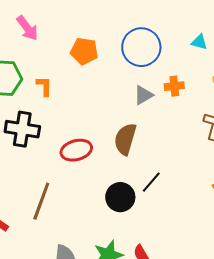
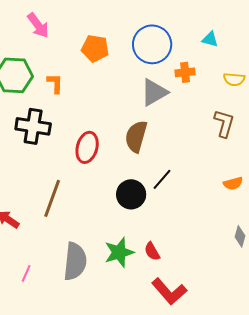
orange cross: (174, 86) -> (185, 72), moved
gray triangle: (143, 95) -> (154, 92), size x1.4
red ellipse: (76, 150) -> (87, 147), turned -60

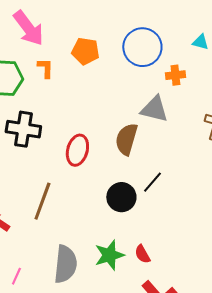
pink arrow: (38, 25) -> (28, 28), size x1.4
orange L-shape: (55, 83) -> (45, 68), moved
gray triangle: (154, 92) -> (154, 109), moved, turned 44

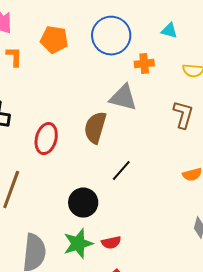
black circle: (121, 197) -> (83, 203), moved
red semicircle: (142, 254) -> (111, 243), turned -72

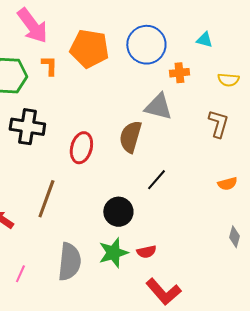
orange pentagon: (54, 40) -> (89, 49), size x1.4

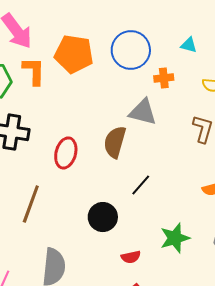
orange L-shape: (49, 66) -> (34, 71), size x1.4
green star: (113, 253) -> (175, 238), moved

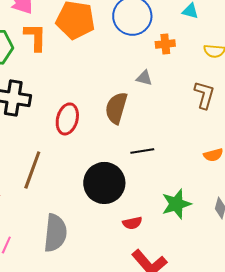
gray triangle: (143, 112) -> (144, 78), size x0.6
black line: (141, 185) -> (142, 151), turned 40
black circle: (103, 217) -> (104, 183), size x1.4

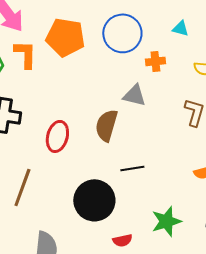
gray triangle: (144, 78) -> (134, 95), size x1.4

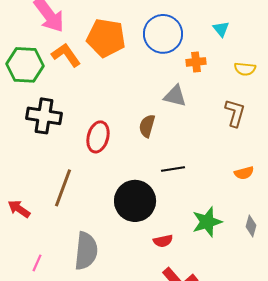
cyan triangle: (180, 28) -> (221, 29), turned 36
orange L-shape: (25, 54) -> (66, 55), turned -36
brown semicircle: (106, 125) -> (147, 126), size x0.7

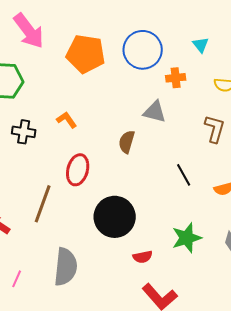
orange L-shape: (66, 55) -> (67, 120), moved, size x0.7
black cross: (44, 116) -> (24, 132), size x0.7
red ellipse: (98, 137) -> (78, 170), moved
black line: (173, 169) -> (184, 175), moved, turned 70

